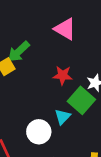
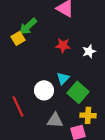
green square: (81, 100) -> (78, 92), moved

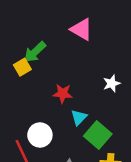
red star: (63, 45) -> (63, 93), moved
white circle: (44, 90) -> (40, 135), moved

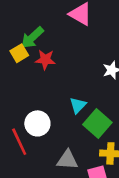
red star: (63, 93) -> (45, 60), moved

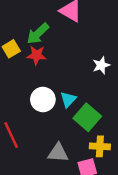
green arrow: (32, 38) -> (38, 34), moved
white circle: (37, 123) -> (43, 100), moved

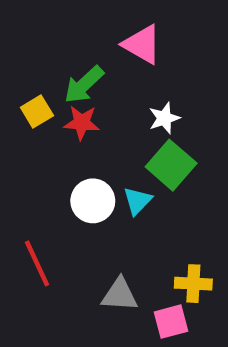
white star: (101, 65) -> (164, 118), moved
green square: (87, 117) -> (171, 165), moved

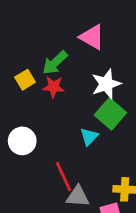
white star: (164, 118) -> (106, 84), size x1.5
white circle: (93, 201) -> (22, 141), moved
red line: (37, 263) -> (63, 177), moved

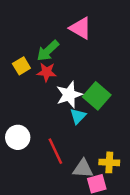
white star: (106, 84) -> (69, 95), moved
white circle: (22, 141) -> (18, 137), moved
gray triangle: (78, 196) -> (83, 169), moved

